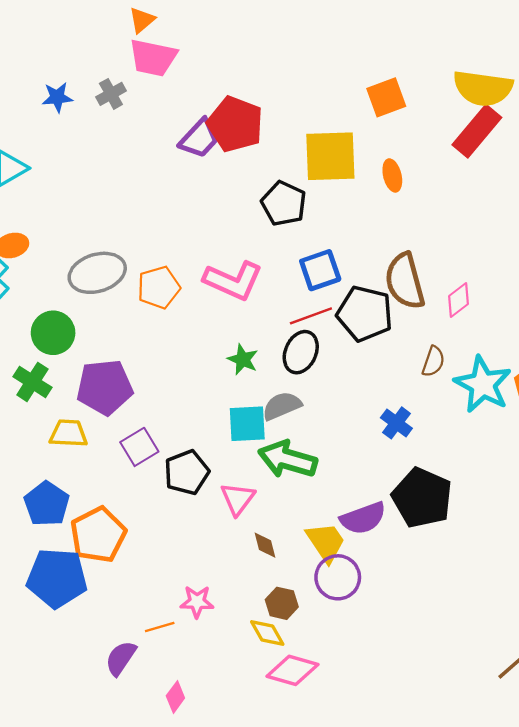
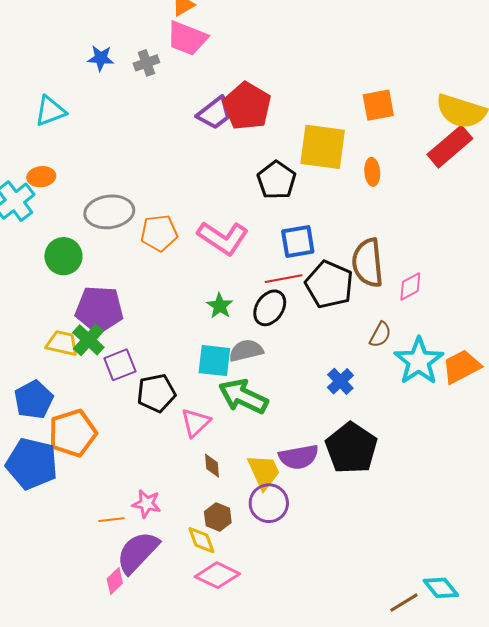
green cross: (32, 382) -> (88, 340), moved
purple semicircle: (121, 658) -> (138, 552), moved, size x1.5

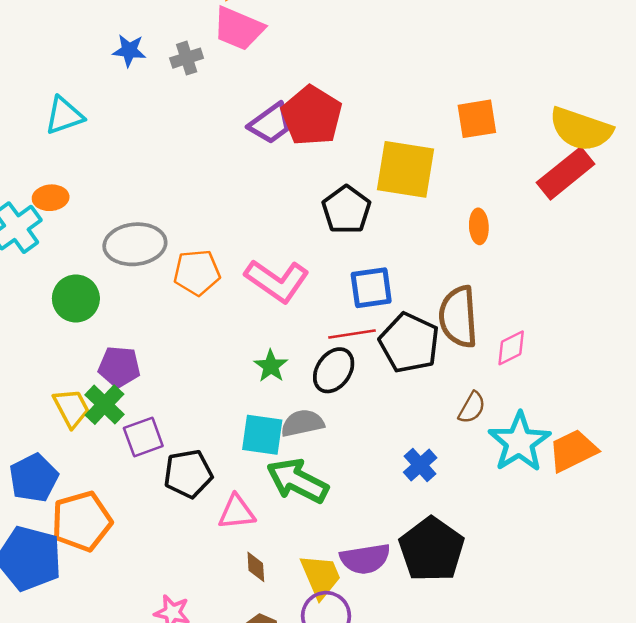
orange ellipse: (372, 172) -> (479, 226), moved
purple pentagon: (99, 309) -> (119, 367), size x0.7
yellow trapezoid: (62, 343) -> (71, 408), turned 48
pink triangle: (196, 423) -> (237, 512), turned 36

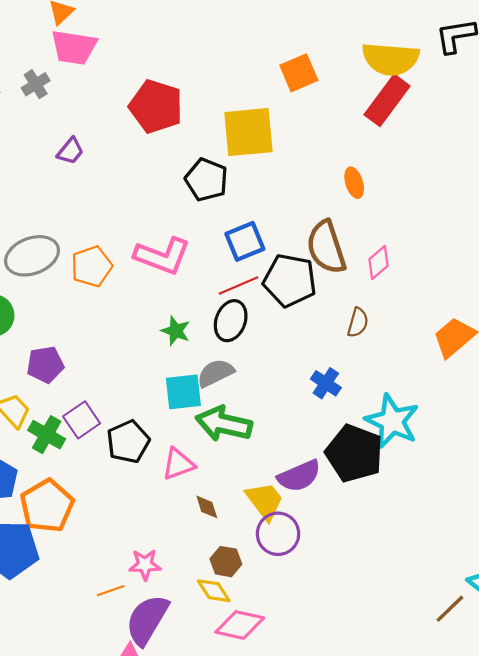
purple trapezoid: (271, 124) -> (70, 151), moved, size x0.7
orange ellipse: (479, 226) -> (354, 183), moved
green cross: (104, 405) -> (47, 435), moved
cyan star: (519, 442) -> (392, 421), moved

